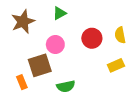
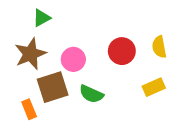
green triangle: (60, 13) -> (41, 18), moved
brown star: (23, 22) -> (30, 54), moved
green semicircle: (66, 86) -> (91, 94), moved, turned 36

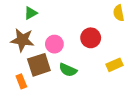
yellow semicircle: (159, 47) -> (119, 13), moved
brown star: (30, 54) -> (22, 40), turned 30

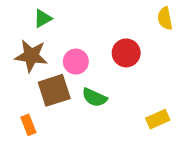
yellow rectangle: (114, 65) -> (158, 119), moved
orange rectangle: (21, 81) -> (28, 125), moved

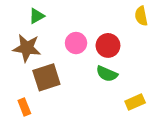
pink circle: (76, 62) -> (76, 43), moved
green semicircle: (95, 98) -> (107, 74), moved

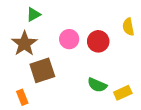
yellow semicircle: (141, 16) -> (128, 27), moved
brown star: (27, 48) -> (24, 44), turned 30
green semicircle: (107, 74) -> (97, 85), moved

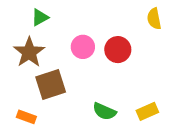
yellow semicircle: (128, 27) -> (154, 19), moved
green semicircle: (97, 85) -> (104, 111), moved
orange rectangle: (22, 97) -> (26, 117), turned -48

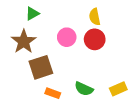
yellow semicircle: (154, 19) -> (95, 17), moved
orange rectangle: (26, 117) -> (53, 93), moved

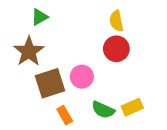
pink circle: (67, 37) -> (82, 77), moved
yellow rectangle: (118, 89) -> (132, 107), moved
orange rectangle: (53, 93) -> (65, 115), turned 40

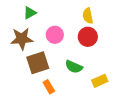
brown star: (29, 51) -> (22, 39), turned 30
pink circle: (82, 77) -> (55, 35), moved
green semicircle: (103, 110) -> (74, 67), moved

